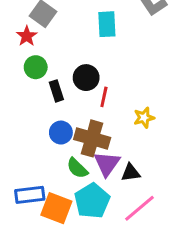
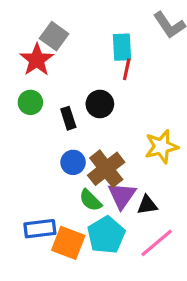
red star: (27, 36) -> (37, 60), size x1.5
green circle: (36, 67) -> (30, 102), moved
red line: (104, 97) -> (127, 69), moved
yellow star: (144, 118) -> (161, 147), size x1.5
brown cross: (92, 138) -> (106, 169), turned 36

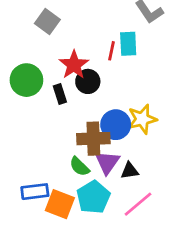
cyan rectangle: (122, 47) -> (128, 44), moved
red star: (37, 60) -> (74, 65), moved
green circle: (30, 102) -> (26, 80), size x1.5
blue circle: (73, 162) -> (116, 125), moved, size x1.4
brown cross: (106, 169) -> (93, 139), turned 36

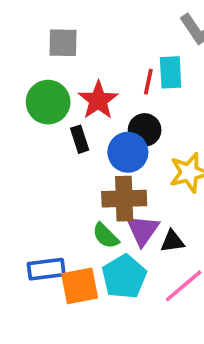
gray square: (47, 22) -> (63, 43), turned -35
green circle: (26, 80) -> (48, 102), moved
black circle: (88, 81) -> (145, 130), moved
blue circle: (116, 125) -> (128, 152), moved
orange square: (60, 204) -> (80, 286), turned -32

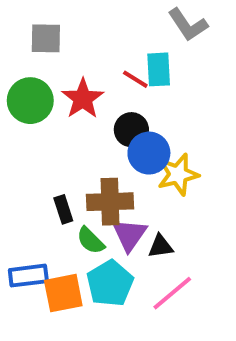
red line: (148, 82) -> (135, 79), turned -70
black rectangle: (80, 139) -> (63, 209), moved
blue circle: (128, 152) -> (149, 153), moved

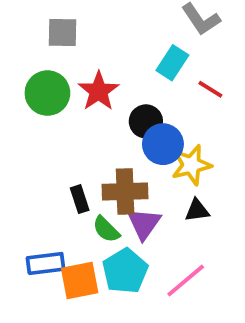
cyan rectangle: (159, 69) -> (172, 63), turned 36
red line: (135, 79) -> (210, 89), moved
black triangle: (161, 246) -> (197, 210), moved

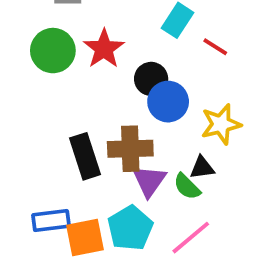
yellow star: (191, 165) -> (221, 124), moved
black rectangle: (80, 199) -> (85, 156), size x1.6
green semicircle: (106, 229) -> (187, 187), moved

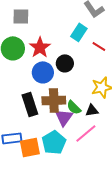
blue circle: (168, 102) -> (43, 72), moved
green semicircle: (187, 187) -> (74, 107), moved
pink line: (191, 238) -> (86, 133), moved

